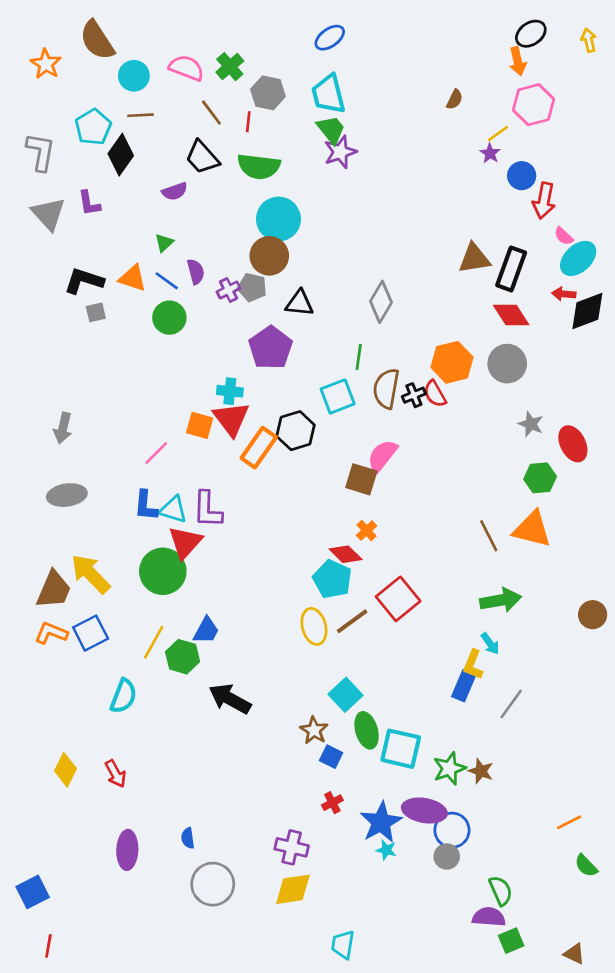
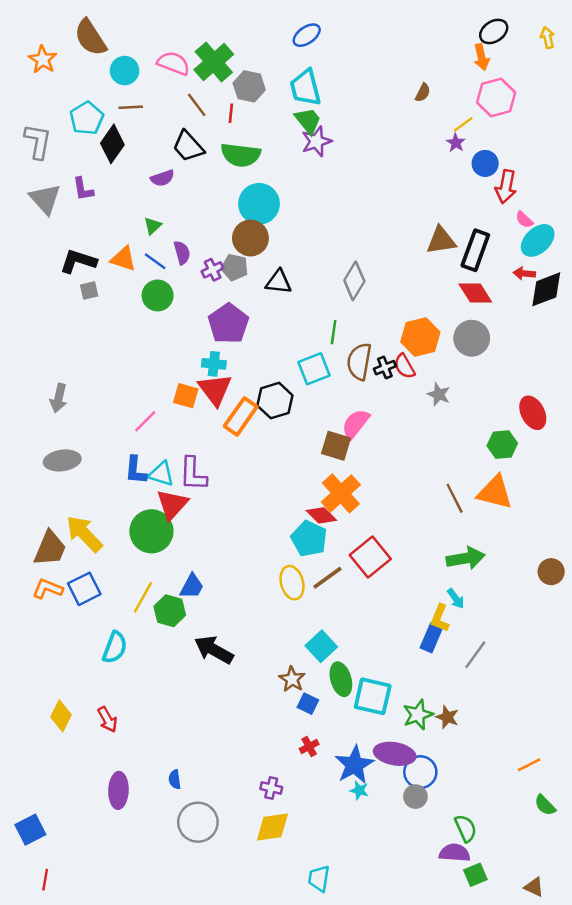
green cross: (230, 67) -> (214, 62), size x1.5
purple pentagon: (271, 348) -> (228, 324), moved
gray star: (531, 424) -> (439, 394), moved
orange cross: (367, 531) -> (341, 493), size x2.0
purple cross: (292, 847) -> (271, 788), size x0.7

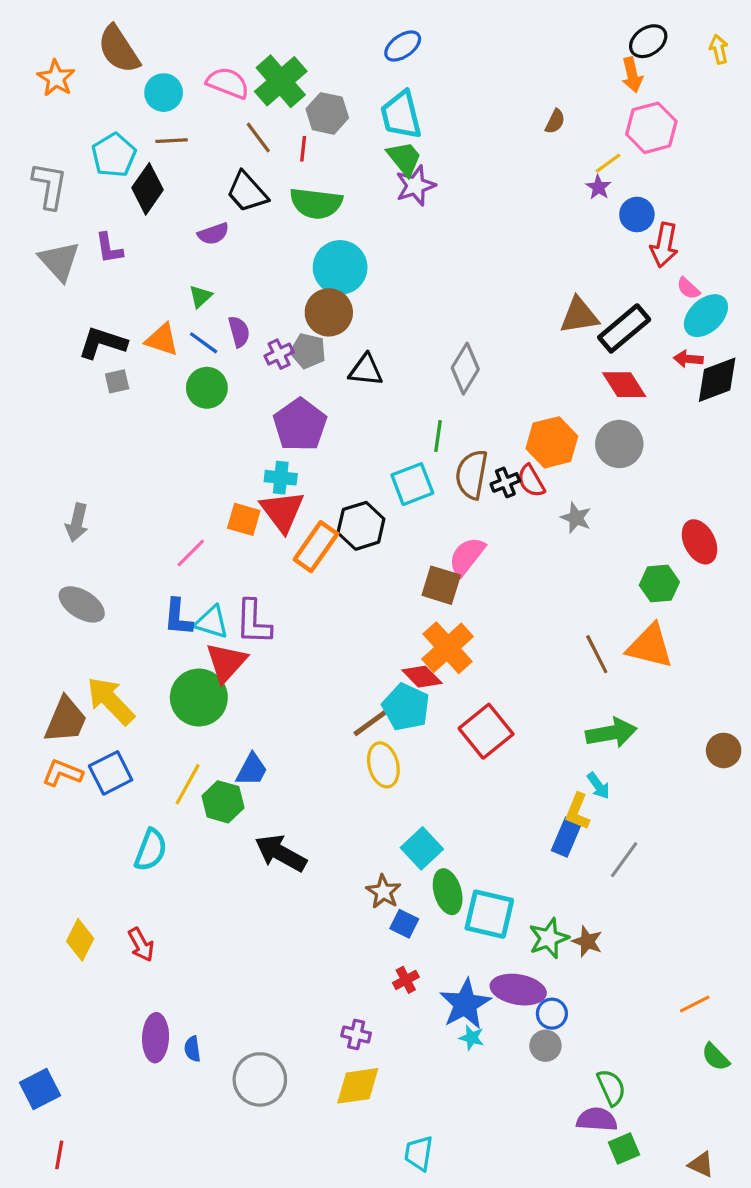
black rectangle: (475, 250) -> (624, 328), turned 30
gray ellipse: (62, 460) -> (82, 604), turned 40
brown line: (327, 578) -> (372, 722), moved
blue circle: (420, 772) -> (552, 1014), size x0.7
blue semicircle: (175, 779) -> (192, 1049), moved

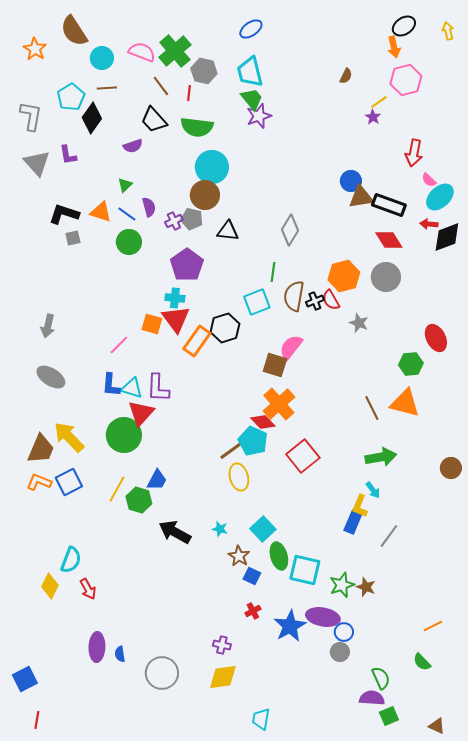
blue circle: (637, 214) -> (351, 181), moved
black rectangle: (624, 328) -> (389, 205), turned 60
cyan semicircle: (151, 850) -> (71, 560), moved
cyan star: (472, 1038) -> (220, 529), moved
green semicircle: (716, 1057) -> (422, 662), moved

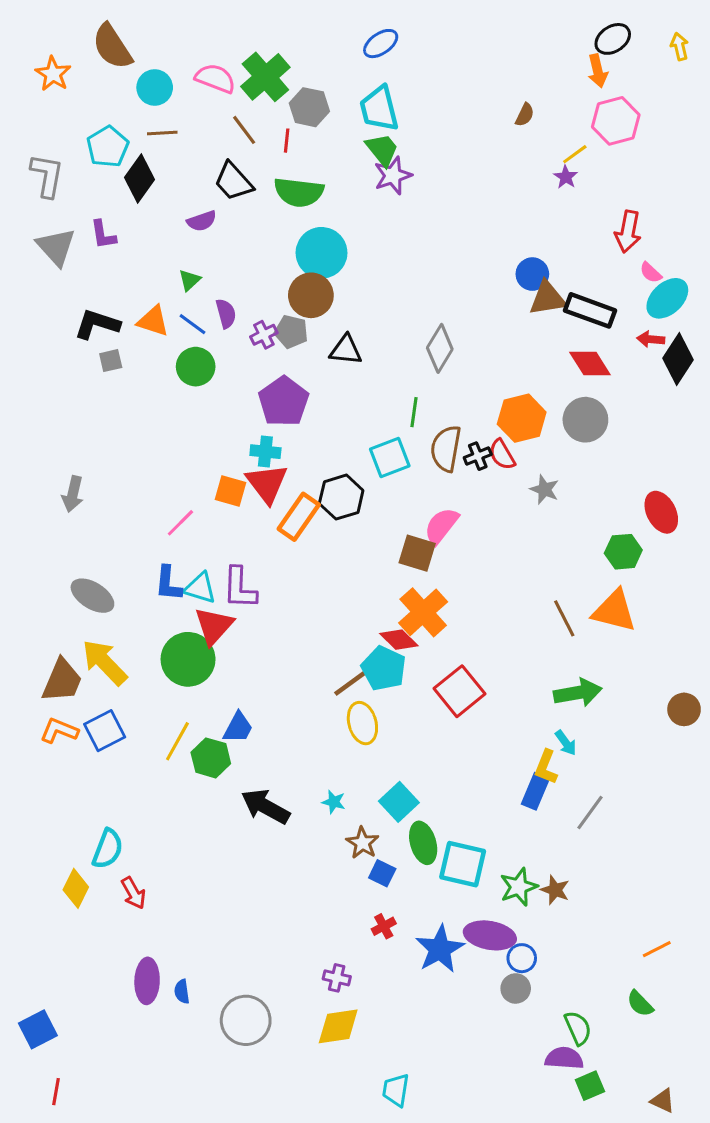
black diamond: (447, 237) -> (678, 359), turned -36
gray ellipse: (51, 377) -> (92, 596), moved

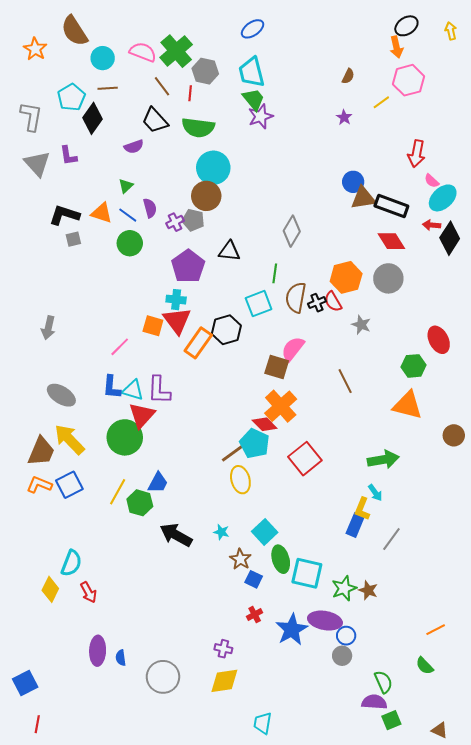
purple star: (566, 177) -> (344, 117), moved
black triangle: (346, 350) -> (229, 251), moved
brown line: (564, 618) -> (345, 381), moved
brown circle: (684, 709) -> (454, 435), moved

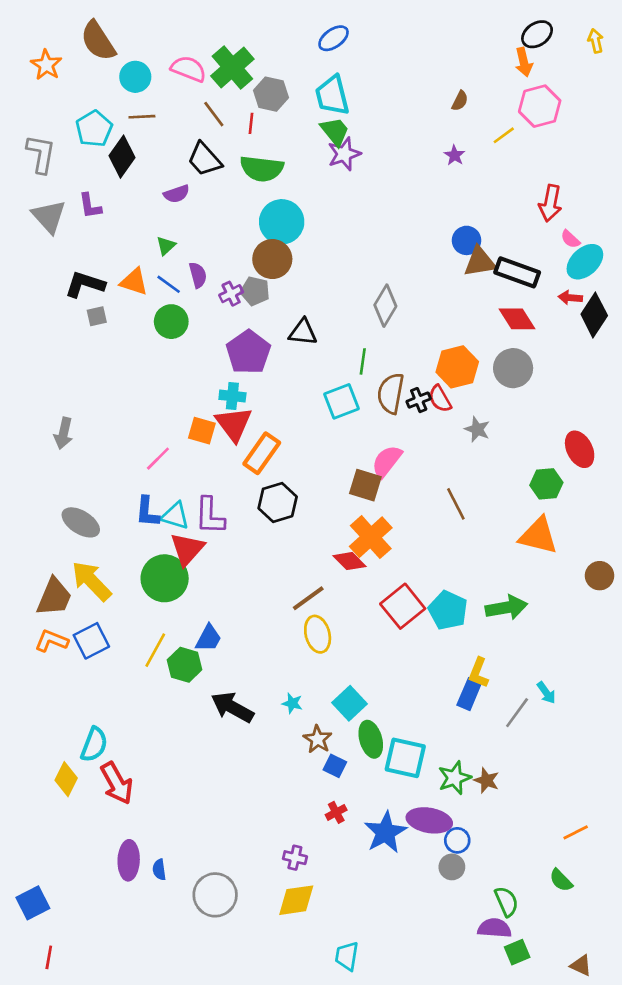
black hexagon: (226, 330) -> (278, 502), moved
cyan pentagon: (255, 443) -> (448, 610), moved
cyan arrow: (375, 493) -> (546, 693), moved
red arrow: (89, 592) -> (117, 783), size x1.5

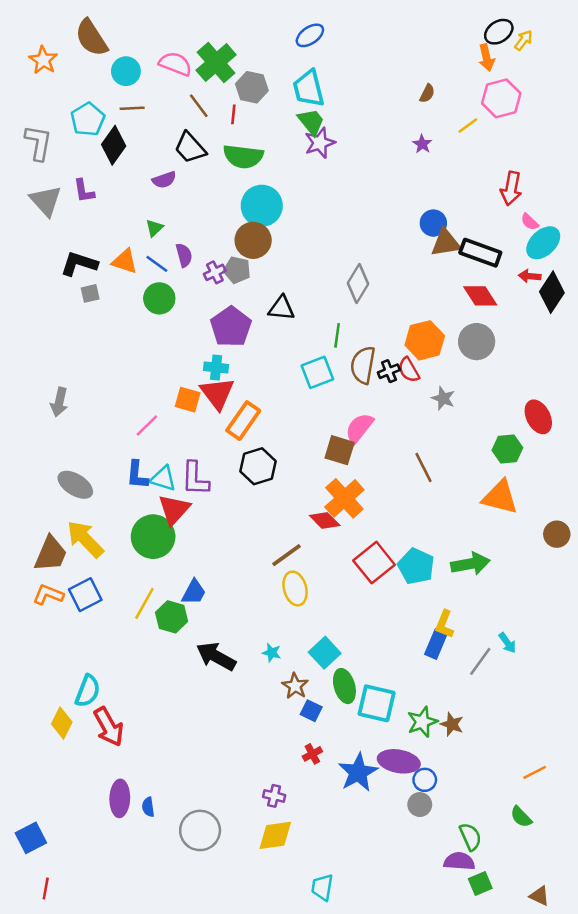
yellow arrow: (596, 41) -> (523, 40), moved, turned 50

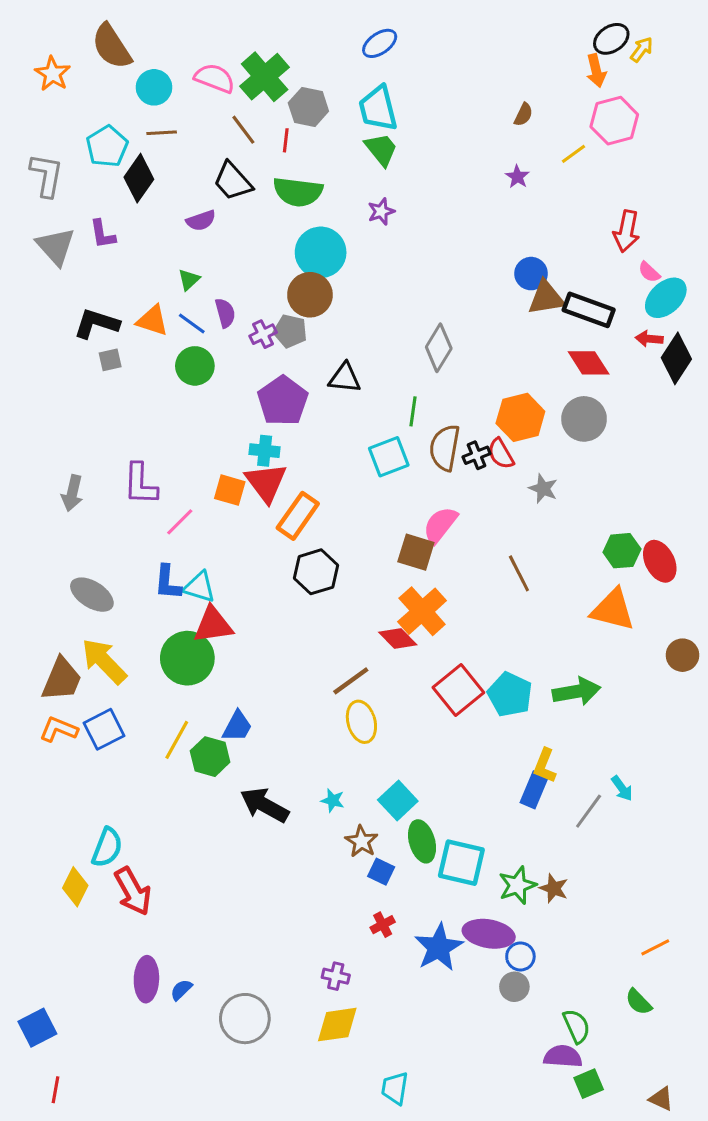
purple star: (320, 143) -> (381, 211), moved, size x0.7
red ellipse: (538, 417) -> (660, 561), moved
purple L-shape: (195, 479) -> (140, 484), moved
red triangle: (174, 509) -> (213, 625), turned 40
blue semicircle: (148, 807) -> (181, 990), turned 54

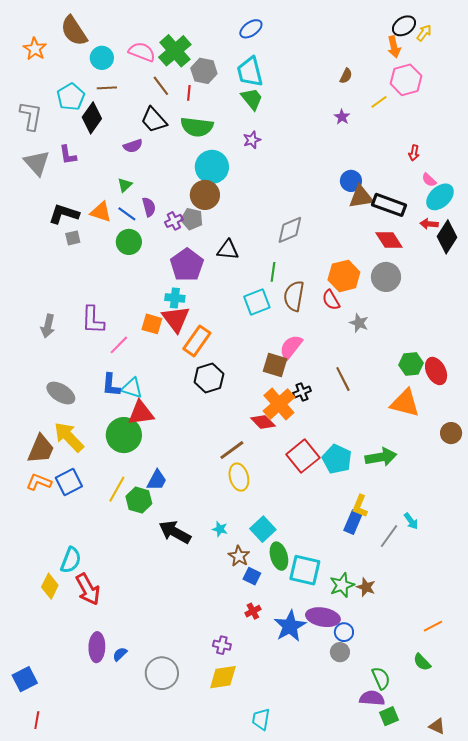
red arrow: (626, 231) -> (414, 153), size x0.6
gray diamond: (439, 348) -> (290, 230), turned 36
black cross: (477, 455) -> (302, 392), moved

